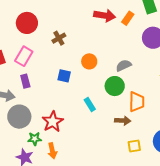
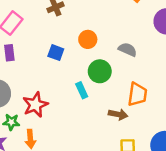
gray semicircle: (124, 65) -> (128, 49), turned 42
green circle: (115, 86) -> (100, 71), moved

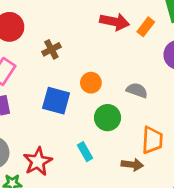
blue square: (56, 53) -> (56, 101), size x1.5
cyan rectangle: (82, 90) -> (85, 152), moved

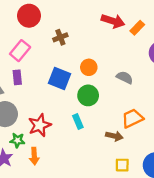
green circle: (108, 118) -> (88, 95), moved
orange trapezoid: (152, 140) -> (132, 118), turned -125

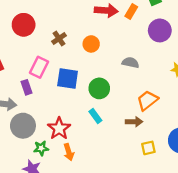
pink rectangle: (20, 51) -> (39, 67), moved
orange circle: (89, 67) -> (91, 44), moved
orange arrow: (34, 156) -> (69, 152), moved

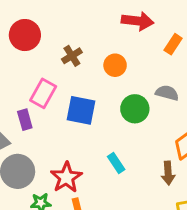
orange rectangle: (131, 12) -> (173, 44), moved
green circle: (99, 88) -> (135, 109), moved
brown arrow: (134, 122) -> (168, 173), turned 84

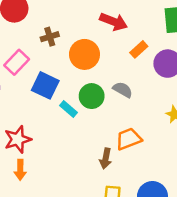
orange circle: (115, 65) -> (84, 54), size x1.5
cyan rectangle: (116, 163) -> (69, 109), moved, turned -30

